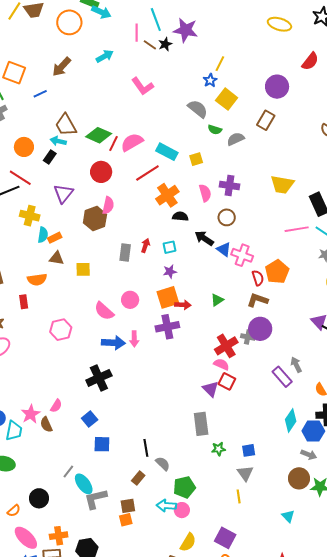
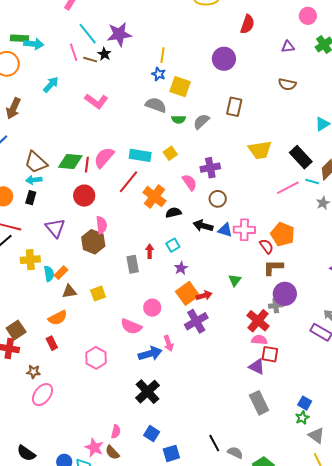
brown rectangle: (266, 120) -> (234, 107), moved
green star: (219, 449) -> (302, 418), moved
blue square: (249, 450) -> (305, 403), moved, turned -32

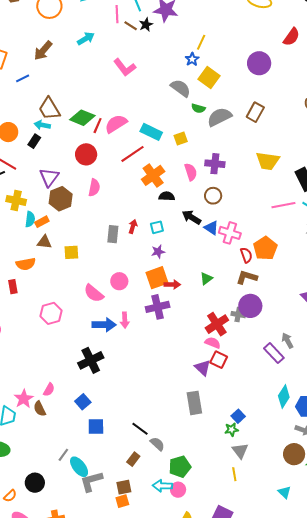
gray semicircle: (201, 122) -> (219, 117), size x1.4
brown hexagon: (93, 242) -> (61, 199), moved
black line: (214, 443) -> (140, 429), turned -42

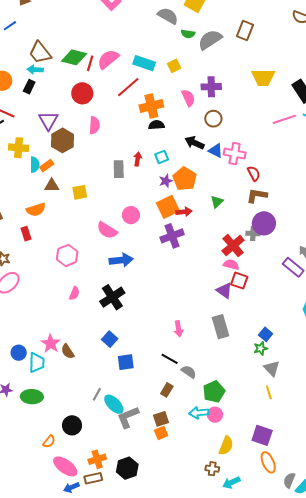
orange cross: (153, 175) -> (151, 106), turned 30
black semicircle: (167, 196) -> (156, 125), moved
orange pentagon: (265, 248) -> (185, 179), moved
pink arrow: (125, 320) -> (178, 329), moved
pink semicircle: (49, 390) -> (74, 293), moved

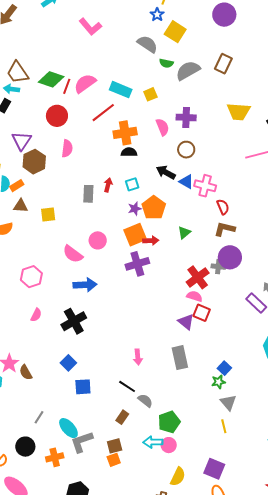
gray line: (97, 394) -> (39, 417), moved
orange cross: (97, 459) -> (55, 457), moved

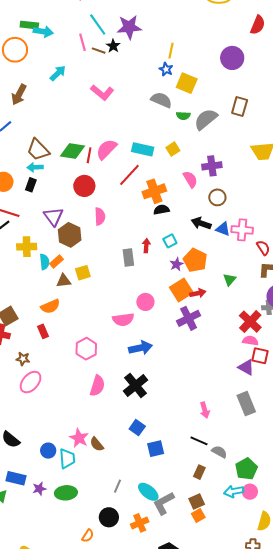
yellow square: (48, 214) -> (83, 273), moved
pink semicircle: (73, 254) -> (123, 319), turned -35
pink semicircle: (36, 315) -> (97, 386), size x1.5

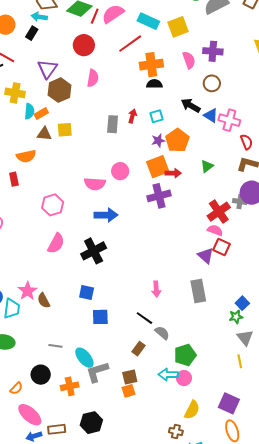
yellow square: (173, 149) -> (178, 27), size x1.5
blue square: (137, 428) -> (87, 293), turned -35
gray line: (117, 486) -> (55, 346), turned 64

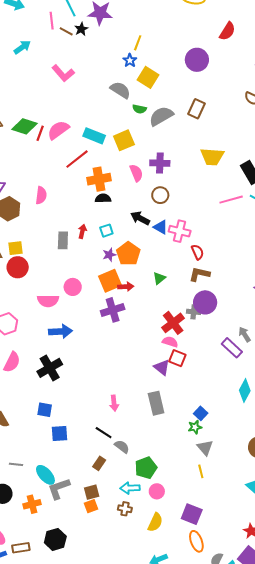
red circle: (84, 45) -> (18, 267), moved
pink circle: (184, 378) -> (157, 491), moved
brown cross: (176, 432) -> (125, 509), moved

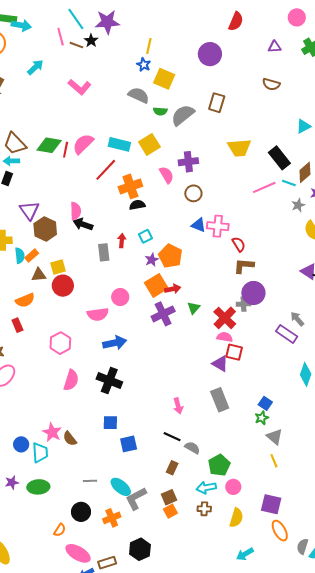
black arrow: (140, 218) -> (83, 224), moved
green triangle: (159, 278) -> (194, 308), moved
black cross: (50, 368) -> (109, 380), turned -30

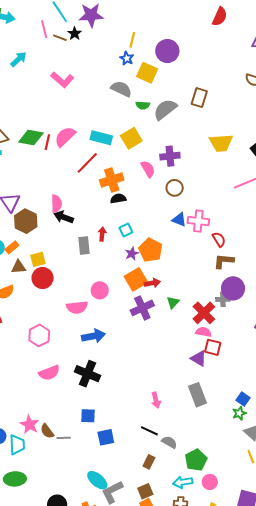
purple circle: (210, 54) -> (167, 51), moved
pink semicircle: (71, 380) -> (49, 373), turned 50
gray line: (90, 481) -> (64, 438), moved

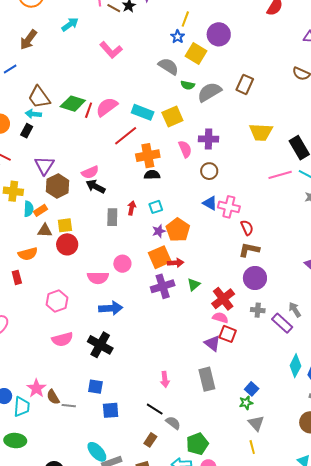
pink semicircle: (56, 204) -> (90, 172), turned 60
gray cross: (223, 299) -> (258, 310), moved

